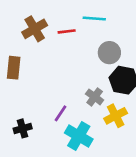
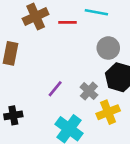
purple line: (60, 113) -> (55, 89), moved

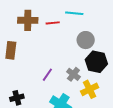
brown cross: (36, 16) -> (28, 20), turned 30

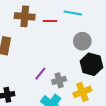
gray cross: (73, 74) -> (59, 80), moved, turned 32

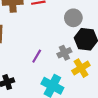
gray cross: (59, 80) -> (64, 53), moved

